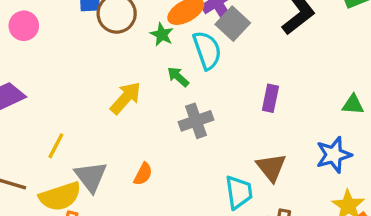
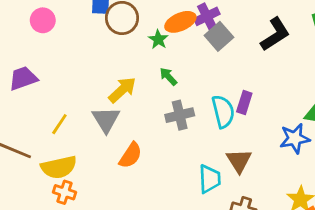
cyan semicircle: (207, 50) -> (223, 112), moved
blue star: (334, 155) -> (295, 138), moved
orange semicircle: (143, 174) -> (130, 155), size x1.4
gray triangle: (91, 177) -> (106, 120), moved

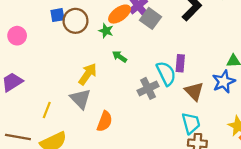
gray cross: (180, 115) -> (148, 88), moved
brown triangle: (239, 161) -> (194, 91), moved
cyan trapezoid: (210, 179) -> (191, 123), moved

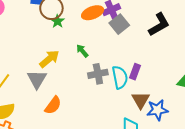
green star: (106, 31) -> (57, 21), moved
blue star: (224, 82) -> (157, 110), moved
gray cross: (148, 88) -> (98, 74), moved

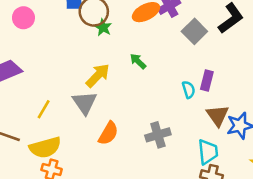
gray square: (119, 24) -> (194, 31), moved
gray cross: (98, 74) -> (158, 135), moved
cyan semicircle: (120, 77) -> (189, 90), size x0.6

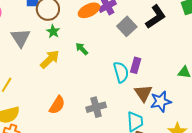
green star: (103, 27) -> (53, 31), moved
cyan semicircle: (189, 90) -> (121, 72), size x1.5
gray triangle: (85, 103) -> (20, 38), moved

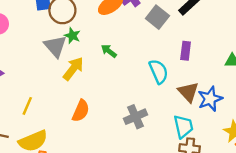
gray triangle: (20, 38) -> (55, 46), moved
purple rectangle: (136, 65) -> (186, 51), moved
orange semicircle: (57, 105) -> (81, 111), moved

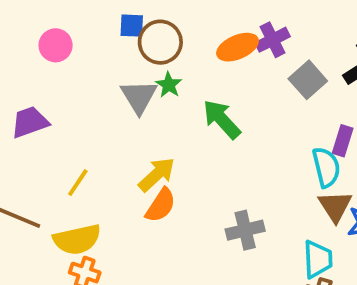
green arrow: (109, 51) -> (222, 119), size x1.6
yellow arrow: (73, 69) -> (157, 174), moved
cyan semicircle: (159, 71) -> (326, 167), moved

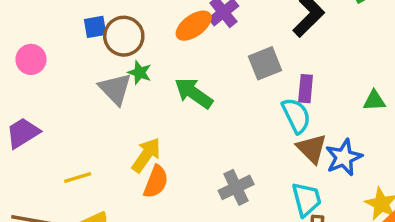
gray square: (308, 80) -> (265, 63), moved, turned 32
yellow line: (78, 183) -> (78, 178), turned 52

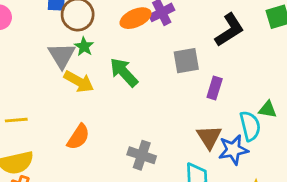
cyan semicircle: (296, 116) -> (250, 126), moved
yellow arrow: (146, 155) -> (79, 81), moved, turned 72
gray cross: (236, 187) -> (142, 155), turned 32

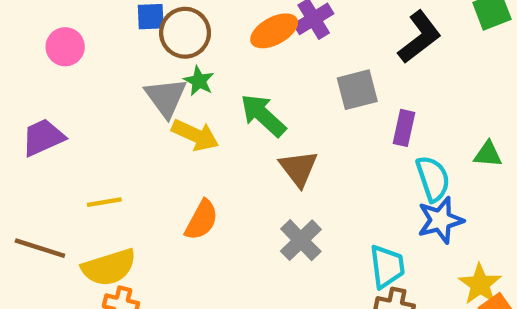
cyan semicircle: (250, 126) -> (433, 179), moved
brown triangle: (209, 137) -> (299, 168), moved
gray cross: (142, 155) -> (301, 240), turned 32

